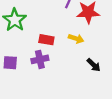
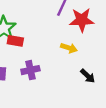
red rectangle: (46, 40) -> (15, 41), moved

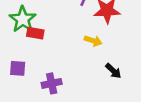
purple cross: (30, 70) -> (52, 83), moved

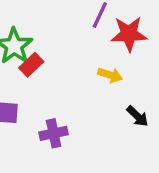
red rectangle: (35, 33) -> (31, 65), turned -54

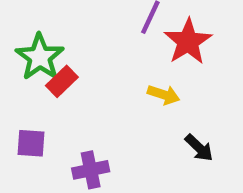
red star: (129, 34) -> (188, 42), turned -30

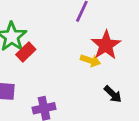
red star: (188, 42) -> (106, 45), moved

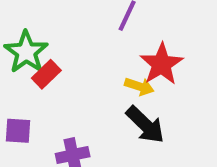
black arrow: (113, 94) -> (145, 125), moved, size x1.5

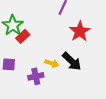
yellow arrow: (139, 86) -> (52, 63), moved

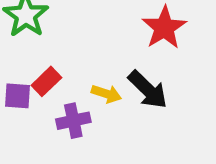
red rectangle: (23, 36) -> (46, 81), moved

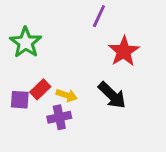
yellow arrow: (106, 94) -> (67, 95), moved

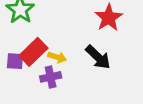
red rectangle: (40, 89) -> (33, 52), size x1.5

